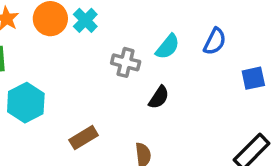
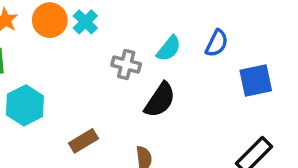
blue square: (253, 78) -> (256, 80), size x1.4
black semicircle: (159, 97) -> (160, 100), size x1.5

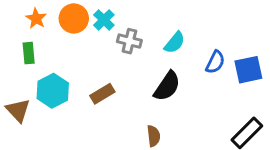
blue semicircle: (217, 43) -> (215, 62), moved
gray cross: (126, 65) -> (129, 41), moved
brown rectangle: (84, 141) -> (102, 94), moved

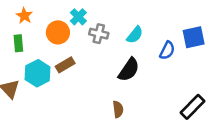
orange circle: (74, 18) -> (58, 32), moved
blue square: (248, 70) -> (194, 37), moved
brown rectangle: (102, 94) -> (65, 65), moved

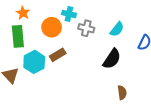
cyan cross: (78, 17) -> (69, 14), turned -32
green rectangle: (18, 43) -> (18, 36), size x1.5
brown semicircle: (118, 109) -> (122, 93), moved

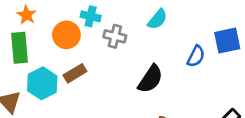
cyan semicircle: (117, 29) -> (158, 19), moved

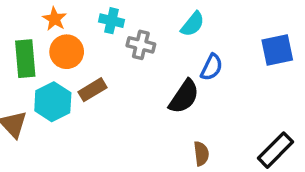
orange star: (27, 15) -> (55, 19), moved
orange circle: (66, 35) -> (67, 52), moved
blue semicircle: (196, 56) -> (212, 67), moved

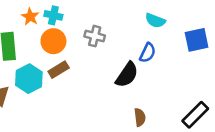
cyan cross: (112, 21) -> (53, 15), moved
cyan semicircle: (193, 24) -> (155, 21), moved, turned 72
orange circle: (67, 52) -> (53, 41), moved

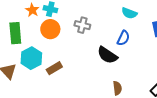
brown rectangle: (59, 70) -> (54, 68), moved
black semicircle: (127, 75) -> (107, 55), turned 90

